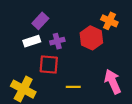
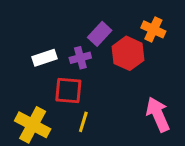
purple rectangle: (40, 21) -> (100, 34), moved
yellow line: (73, 87) -> (83, 122), moved, turned -72

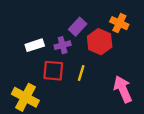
yellow line: (83, 122) -> (81, 73), moved

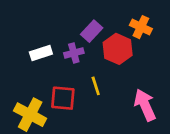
red square: (53, 71) -> (63, 98), moved
yellow line: (81, 73) -> (96, 86), turned -35

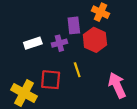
orange cross: (141, 27) -> (100, 12), moved
purple rectangle: (92, 31) -> (74, 25), turned -49

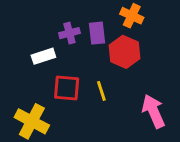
purple cross: (59, 43) -> (69, 33), moved
red square: (51, 80) -> (67, 88), moved

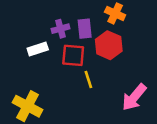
red square: (67, 88) -> (73, 55), moved
pink arrow: (153, 111) -> (134, 97), turned -116

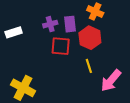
white rectangle: (38, 49) -> (14, 32), moved
yellow line: (88, 79) -> (89, 66), moved

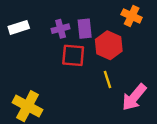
orange cross: (95, 12) -> (132, 16), moved
white rectangle: (14, 32) -> (19, 27), moved

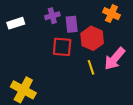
purple cross: (61, 29) -> (52, 16), moved
pink arrow: (134, 97) -> (115, 59), moved

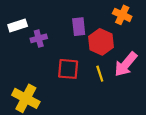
purple cross: (52, 16) -> (39, 38), moved
red square: (62, 47) -> (68, 69), moved

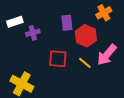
orange cross: (122, 15) -> (104, 13), turned 35
yellow line: (100, 74) -> (85, 63), turned -32

